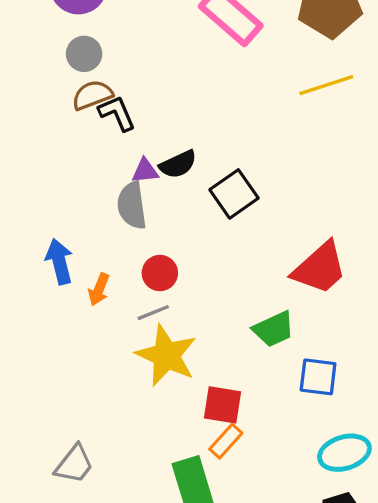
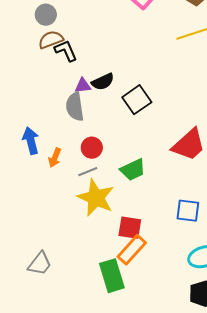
green trapezoid: (274, 329) -> (133, 170), moved
orange rectangle: (226, 441) -> (132, 250), size x1.4

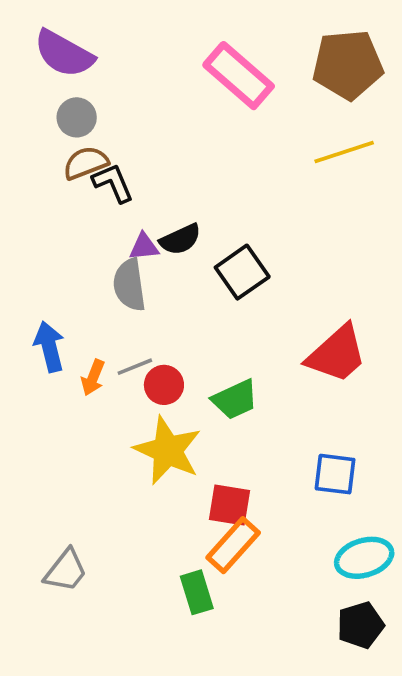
red circle: (92, 148) -> (164, 385), moved
gray line: (88, 172) -> (135, 367), moved
green rectangle: (112, 276) -> (197, 592), size x0.7

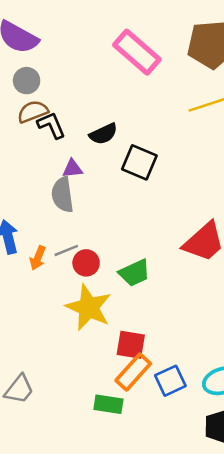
black semicircle: (180, 239) -> (103, 134), moved
black square: (242, 272) -> (139, 162), moved, turned -32
blue square: (335, 474) -> (170, 381), moved, turned -32
green rectangle: (197, 592) -> (108, 404), turned -64

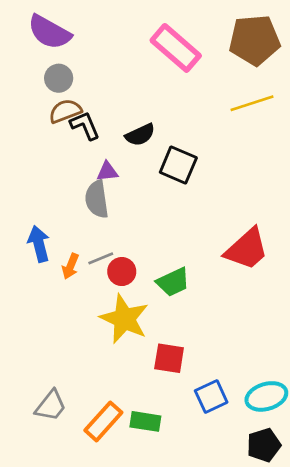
orange rectangle: (133, 372) -> (103, 421), moved

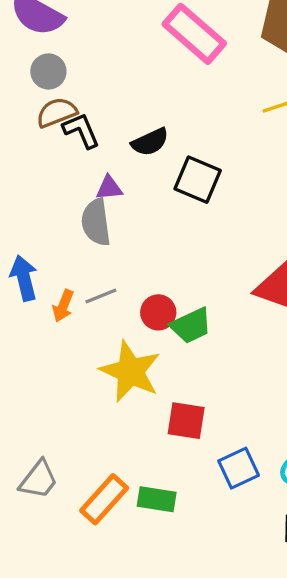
red circle: (122, 272) -> (158, 312), moved

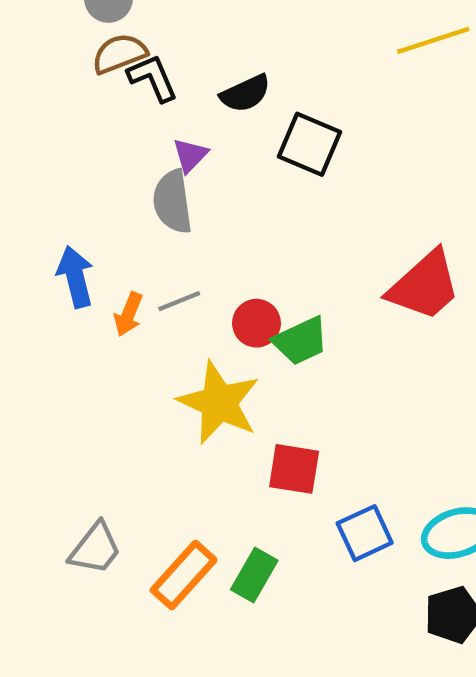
purple triangle: (109, 188) -> (190, 155), turned -40
green rectangle: (157, 499) -> (254, 575), turned -69

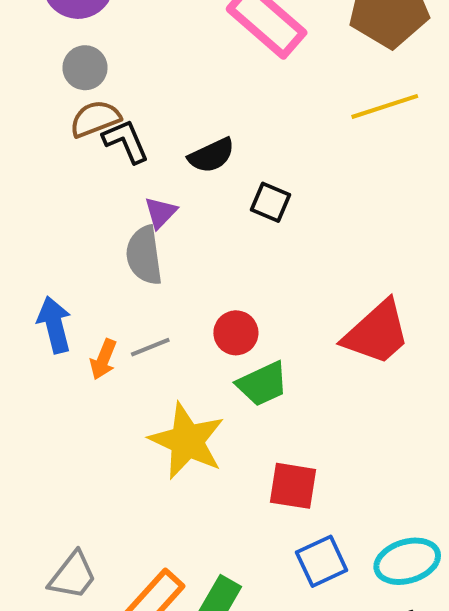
black square: (310, 144) -> (271, 202), size x0.7
red circle: (256, 323) -> (236, 333), moved
red square: (294, 469) -> (293, 486), moved

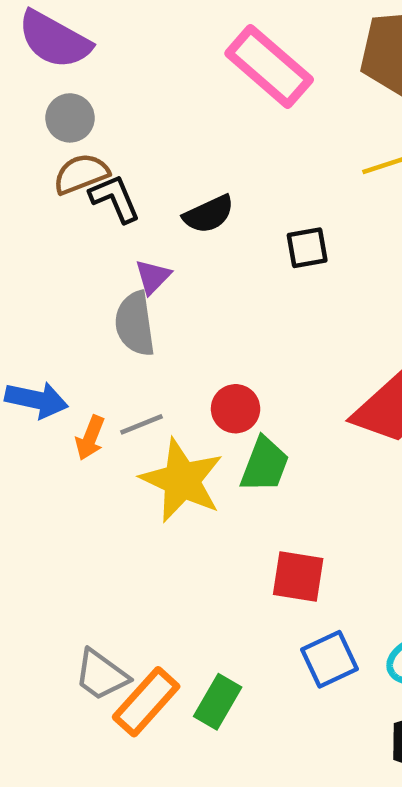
black square: (271, 202) -> (307, 248), moved, turned -33
blue arrow: (54, 325) -> (36, 400), turned 116
green trapezoid: (262, 384) -> (265, 465), turned -44
yellow star: (187, 441) -> (182, 480), moved
gray trapezoid: (73, 576) -> (101, 675), moved, turned 88

